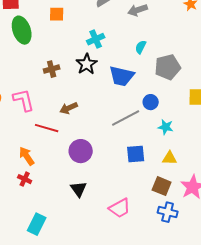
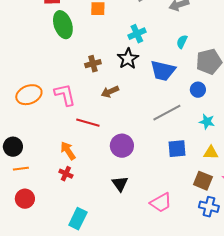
blue circle: (151, 102) -> (198, 90), moved
brown arrow: (69, 108) -> (110, 92), moved

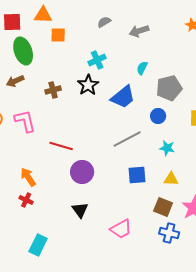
blue trapezoid: (163, 71) -> (123, 97), turned -52
brown arrow: (110, 92) -> (15, 81), moved
red line: (88, 123) -> (61, 146), moved

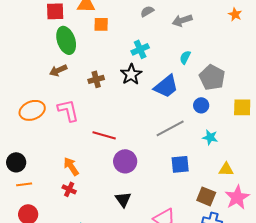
gray pentagon: (169, 88) -> (212, 77), turned -30
yellow triangle: (171, 179) -> (226, 169), moved

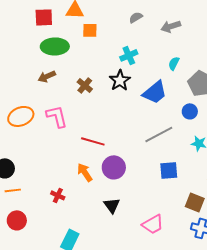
green ellipse: (66, 40) -> (55, 46), turned -72
brown cross: (96, 79) -> (85, 85), turned -35
orange arrow: (71, 166) -> (85, 172), moved

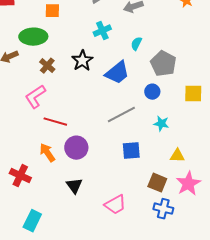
green ellipse: (55, 46) -> (33, 37), moved
cyan cross: (129, 55) -> (102, 31), moved
pink L-shape: (57, 116) -> (35, 97), moved, turned -110
red cross: (58, 195) -> (20, 176), size x1.5

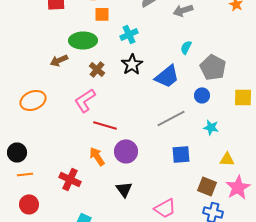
cyan cross: (102, 31) -> (129, 34), moved

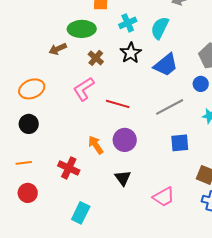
cyan semicircle: (186, 47) -> (160, 28), moved, size x1.6
red line: (105, 125) -> (118, 104), moved
black circle: (17, 152) -> (29, 124), moved

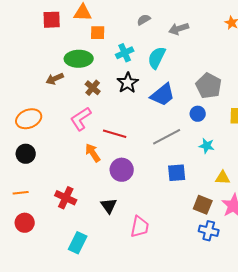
orange arrow: (96, 145) -> (93, 153), moved
black triangle: (123, 178) -> (109, 206), moved
pink trapezoid: (164, 197) -> (140, 227), moved, turned -50

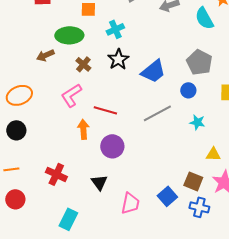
cyan semicircle: (157, 58) -> (204, 18), moved, turned -55
orange arrow: (93, 153) -> (83, 129), turned 30
blue square: (177, 173) -> (167, 196), moved, turned -36

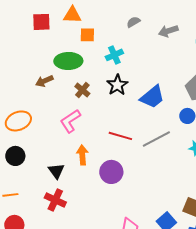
red line: (105, 110) -> (120, 136), moved
black triangle: (99, 182) -> (56, 171), moved

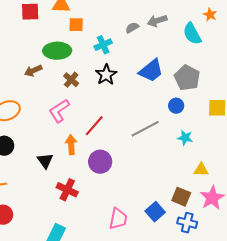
gray semicircle: (133, 22) -> (132, 28), moved
blue trapezoid: (152, 97) -> (151, 71), moved
red line: (120, 136) -> (94, 126), moved, turned -65
red cross: (55, 200) -> (67, 190), moved

